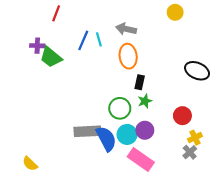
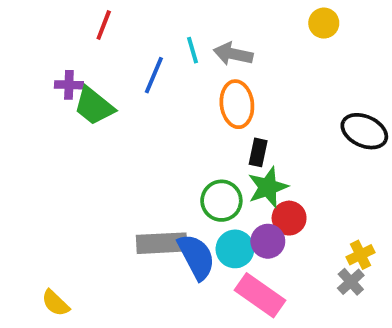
cyan line: (99, 39) -> (193, 50), moved
green star: (145, 101) -> (268, 187), size x1.5
red circle: (182, 116) -> (289, 218), moved

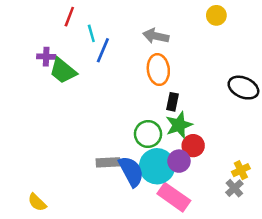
cyan line: (193, 50) -> (91, 33), moved
gray rectangle: (162, 243) -> (108, 162), size x0.7
cyan circle: (235, 249) -> (157, 166), size x1.4

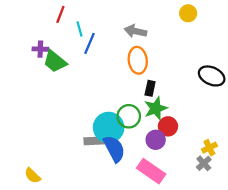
cyan circle: (157, 166) -> (109, 127), moved

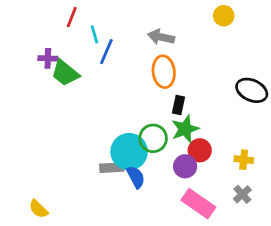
yellow cross: (209, 148) -> (244, 160), moved, turned 32
blue semicircle: (114, 149) -> (136, 177), size x0.7
pink rectangle: (151, 171) -> (198, 204), moved

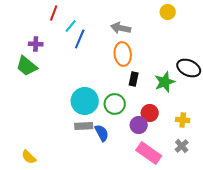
cyan line: (94, 34) -> (71, 26), turned 56
green trapezoid: (65, 73) -> (27, 66), moved
green star: (185, 129) -> (165, 82), moved
cyan circle: (129, 152) -> (85, 101), moved

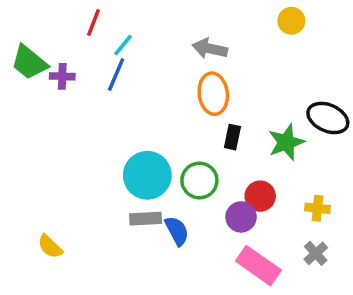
blue line: (80, 39) -> (116, 75), moved
green trapezoid: (27, 66) -> (29, 62), moved
yellow semicircle: (29, 157) -> (50, 246), moved

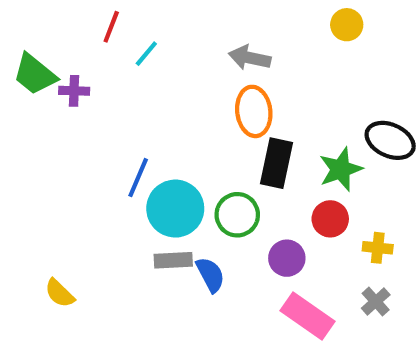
blue line: (116, 75) -> (138, 178), moved
black rectangle: (232, 137) -> (277, 163), size x1.6
red circle: (260, 196) -> (330, 219), moved

